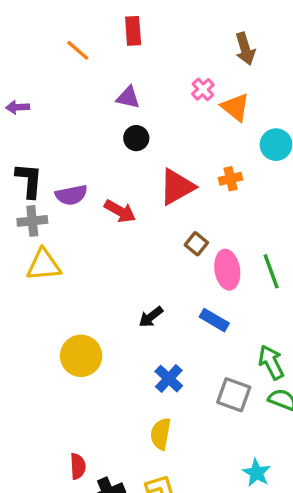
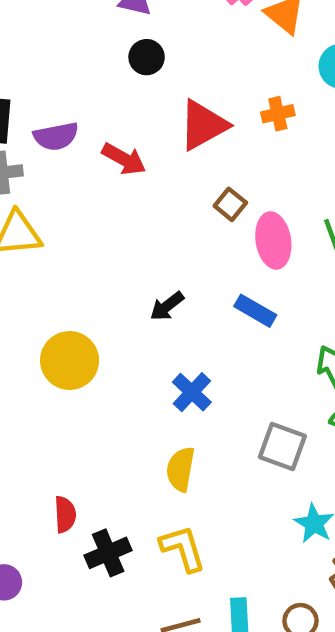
gray square: (234, 395) -> (282, 447), moved

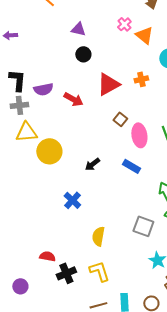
yellow circle: (70, 360) -> (49, 151), moved
blue cross: (192, 392) -> (72, 200), moved
red semicircle: (65, 514) -> (47, 256), turned -77

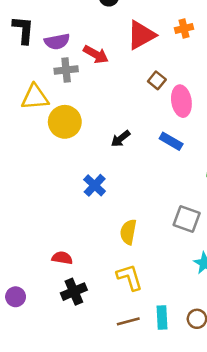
gray cross: (19, 105) -> (66, 70), moved
black cross: (66, 273) -> (74, 292), moved
purple circle: (20, 286) -> (16, 297), moved

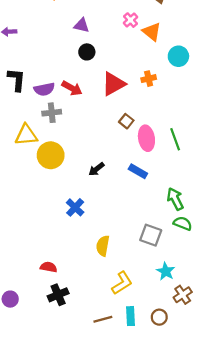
red arrow: (96, 54) -> (72, 88), moved
yellow L-shape: (130, 277) -> (122, 283), moved, turned 75

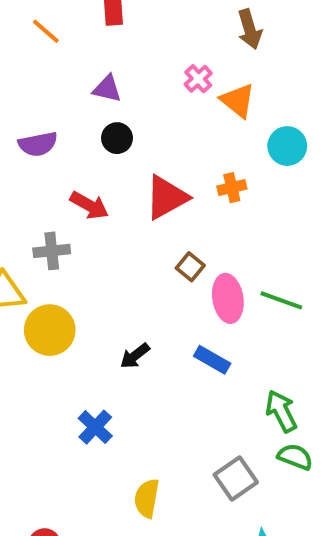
purple semicircle: (44, 89) -> (38, 144), moved
green line: (175, 139) -> (281, 300), turned -50
gray square: (151, 235) -> (236, 478), turned 35

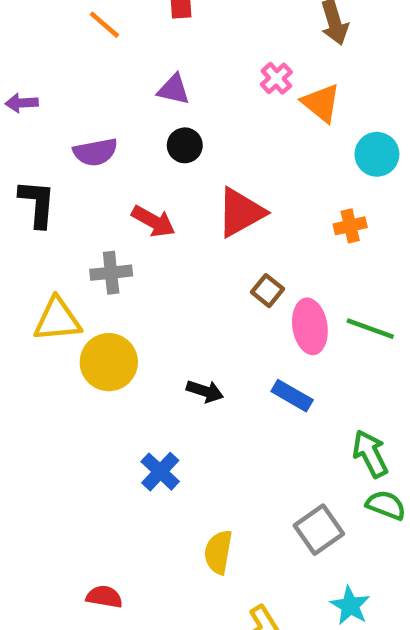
orange cross: (232, 188) -> (350, 226), moved
black arrow: (135, 356) -> (205, 391), turned -124

